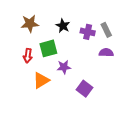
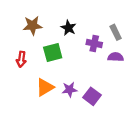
purple cross: (88, 32) -> (94, 44), moved
red arrow: (28, 56) -> (21, 59), moved
purple star: (64, 67) -> (70, 90), moved

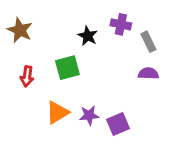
brown star: (33, 26) -> (20, 30), moved, turned 30
purple cross: (94, 44) -> (121, 24), moved
purple square: (92, 96) -> (118, 124), turned 30

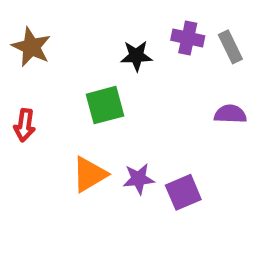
black star: (88, 36) -> (136, 56), turned -30
gray rectangle: (148, 42) -> (230, 47), moved
red arrow: (27, 76) -> (25, 125), moved

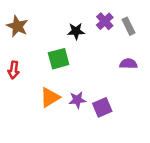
purple cross: (188, 38) -> (105, 21), turned 35

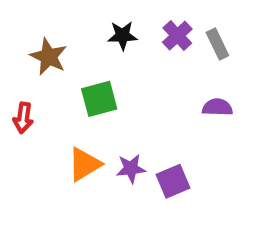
brown star: (17, 26) -> (49, 57), moved
black star: (76, 31) -> (122, 36), moved

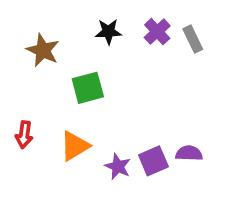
purple semicircle: (217, 107) -> (189, 153), moved
red arrow: (23, 118) -> (24, 135), moved
purple star: (131, 169) -> (118, 166), moved, turned 30

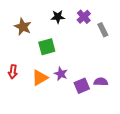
gray rectangle: (193, 39) -> (103, 30), moved
purple star: (118, 166) -> (61, 74), moved

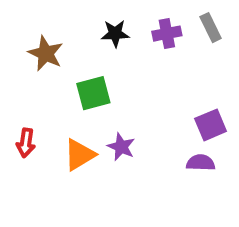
purple cross: (84, 17) -> (167, 34), turned 32
gray rectangle: (103, 30) -> (211, 28), moved
purple square: (82, 86) -> (211, 125), moved

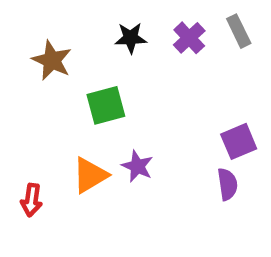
purple cross: (167, 34) -> (189, 38), turned -32
red arrow: (26, 143) -> (32, 200), moved
purple semicircle: (201, 163) -> (227, 184), turned 80

